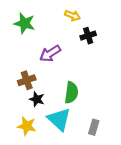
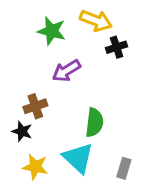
yellow arrow: (73, 15) -> (96, 21), size x1.5
green star: (24, 23) -> (52, 31), moved
black star: (37, 99) -> (22, 131), moved

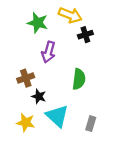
purple arrow: (66, 71) -> (48, 52), turned -42
green semicircle: (94, 122) -> (79, 79), moved
black star: (22, 131) -> (39, 96), moved

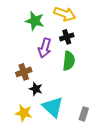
black cross: (85, 35) -> (67, 37), moved
green semicircle: (79, 79) -> (69, 61), moved

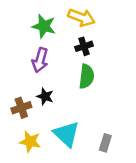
purple arrow: (45, 48) -> (40, 60), moved
brown cross: (24, 72) -> (21, 108), moved
black star: (36, 89) -> (45, 96), moved

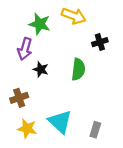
black cross: (84, 46) -> (100, 42), moved
purple arrow: (40, 60) -> (25, 49), moved
black star: (45, 96) -> (41, 69), moved

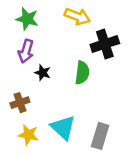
green star: (40, 24) -> (27, 19), moved
black cross: (100, 42) -> (105, 44), size x1.6
gray rectangle: (95, 130) -> (100, 136), size x1.5

